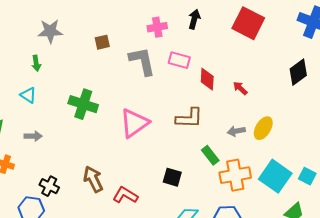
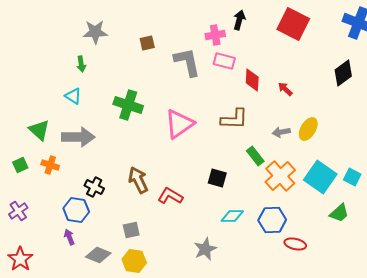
pink cross: (157, 27) -> (215, 35), moved
gray arrow: (33, 136) -> (78, 137), size x1.8
orange cross: (235, 175) -> (280, 176), turned -32

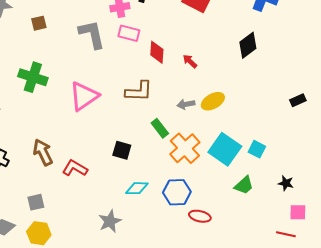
brown square: (147, 43) -> (39, 23), moved
yellow ellipse: (308, 129) -> (213, 101), turned 30

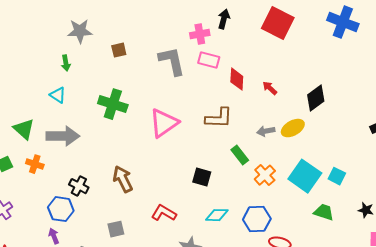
black diamond: (248, 45) -> (316, 98), moved
orange cross: (185, 148) -> (265, 175), size x0.7
red L-shape: (75, 168) -> (164, 213), moved
green trapezoid: (244, 185) -> (324, 212), turned -120

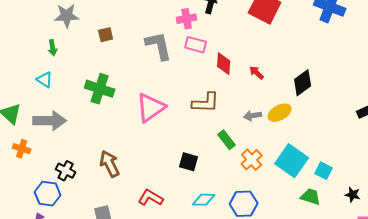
cyan square: (337, 176) -> (324, 171), moved

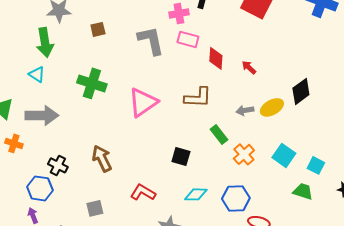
green arrow: (53, 48) -> (45, 42), size x1.8
black diamond: (303, 83) -> (301, 91), moved
cyan square: (292, 161) -> (284, 155), size x0.7

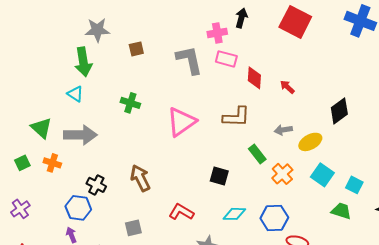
green cross: (92, 83) -> (130, 103), size x0.7
yellow ellipse: (272, 107) -> (310, 142), moved

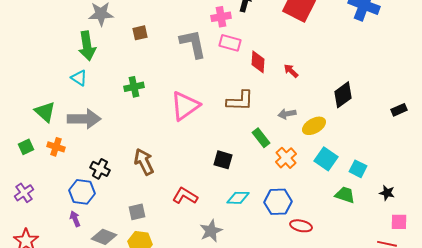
green cross: (130, 103) -> (134, 87), turned -30

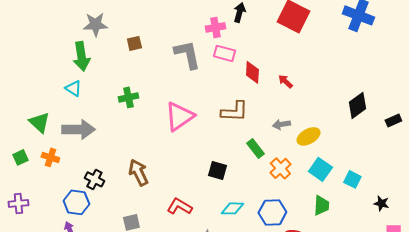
black diamond: (343, 95) -> (357, 105), moved
purple cross: (24, 193) -> (18, 203), turned 30
green trapezoid: (345, 195) -> (321, 205), moved, turned 75

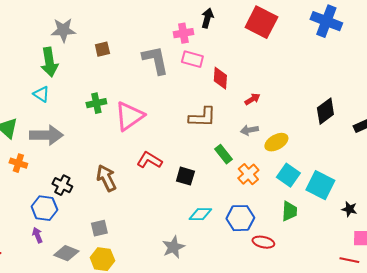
red arrow: (285, 81) -> (252, 99), moved, turned 105
pink triangle: (179, 116) -> (129, 116), moved
cyan square: (352, 179) -> (320, 185), size x1.6
red L-shape: (179, 206) -> (149, 160), moved

